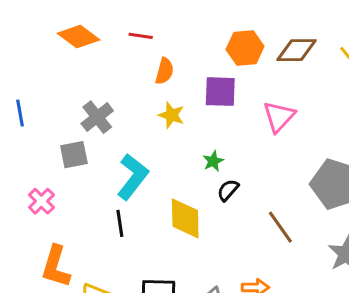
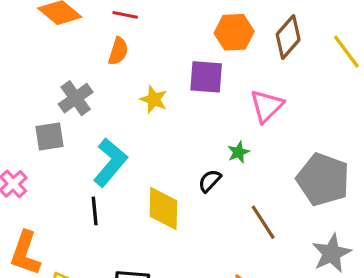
brown diamond: (297, 50) -> (288, 37), turned -51
orange semicircle: (164, 71) -> (118, 51), moved
green star: (213, 161) -> (238, 152), moved

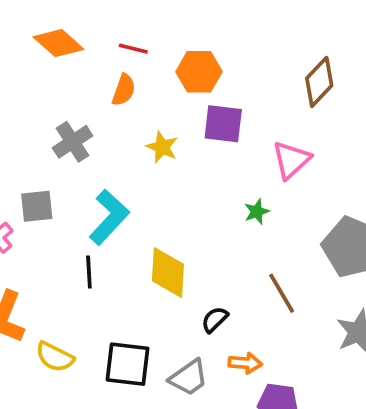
orange hexagon: (234, 32) -> (199, 72), moved
gray square: (49, 137) -> (37, 206), moved
black semicircle: (210, 181) -> (215, 320), moved

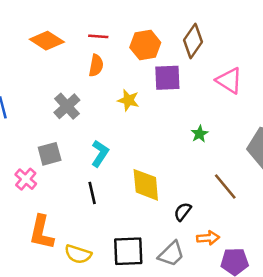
brown diamond: (319, 82) -> (193, 41), moved
pink triangle: (291, 160) -> (229, 80), moved, turned -36
cyan L-shape: (109, 217) -> (100, 153), size x0.7

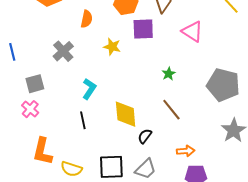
gray square: (50, 154) -> (35, 84), moved
brown line: (225, 187) -> (171, 110), moved
black semicircle: (183, 212) -> (145, 136), moved
orange arrow: (208, 238) -> (186, 151), moved

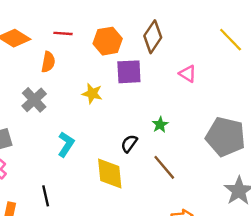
orange semicircle: (87, 19) -> (48, 62), moved
pink triangle: (192, 31) -> (188, 74), size x0.7
black line: (83, 120) -> (46, 196), moved
black semicircle: (145, 136) -> (129, 143), moved

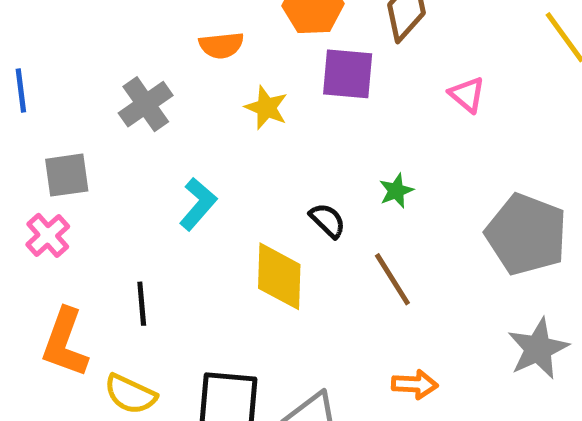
orange semicircle: (48, 62) -> (221, 45), moved, turned 66
black semicircle: (129, 143) -> (328, 220), turned 90

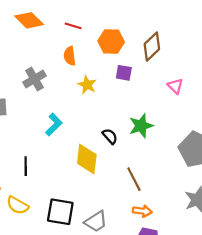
orange semicircle: (221, 45) -> (70, 56), turned 84
purple square: (348, 74) -> (124, 73), size x0.7
green star: (396, 191) -> (141, 126), size x1.6
brown line: (392, 279) -> (134, 179), moved

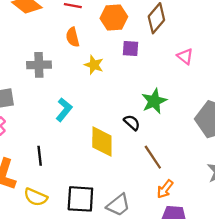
gray cross: (34, 79) -> (39, 65), turned 35
black semicircle: (110, 136) -> (132, 123), moved
orange arrow: (142, 211) -> (165, 189), turned 126

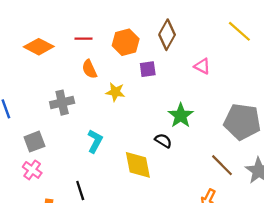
brown line: (153, 157) -> (222, 165), moved

